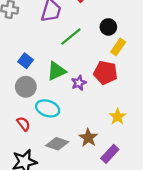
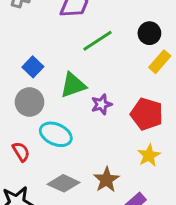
red pentagon: (105, 73) -> (147, 114), moved

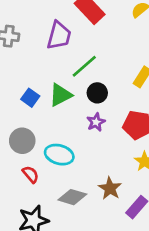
black circle: (149, 33) -> (97, 93), moved
green triangle: (73, 85) -> (60, 95), moved
gray circle: (29, 102) -> (22, 141), moved

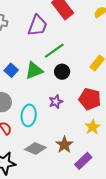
purple star: (96, 122) -> (56, 102), moved
cyan ellipse: (59, 155) -> (29, 115), turned 75

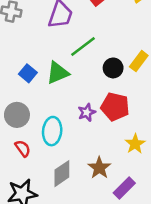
black circle: (62, 72) -> (113, 68), moved
red pentagon: (90, 99) -> (115, 107), moved
gray diamond: (35, 148) -> (62, 174), turned -55

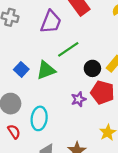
red pentagon: (115, 107) -> (102, 92), moved
purple star: (87, 112) -> (79, 99), moved

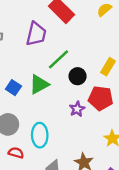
black circle: (92, 68) -> (78, 76), moved
red semicircle: (14, 132) -> (16, 153), turned -32

